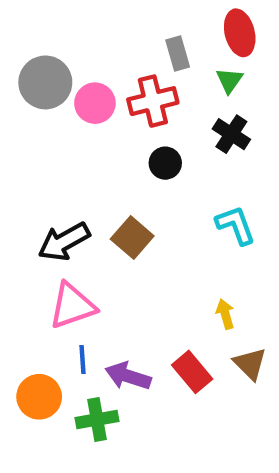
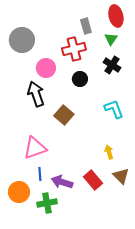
pink circle: (95, 103) -> (46, 68), moved
black arrow: (64, 242) -> (36, 94), moved, turned 100

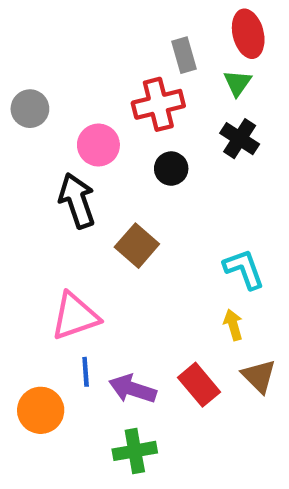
gray circle: (22, 40) -> (30, 109), moved, size x0.7
cyan L-shape: (114, 109) -> (244, 269), moved
green cross: (47, 203) -> (135, 451), moved

